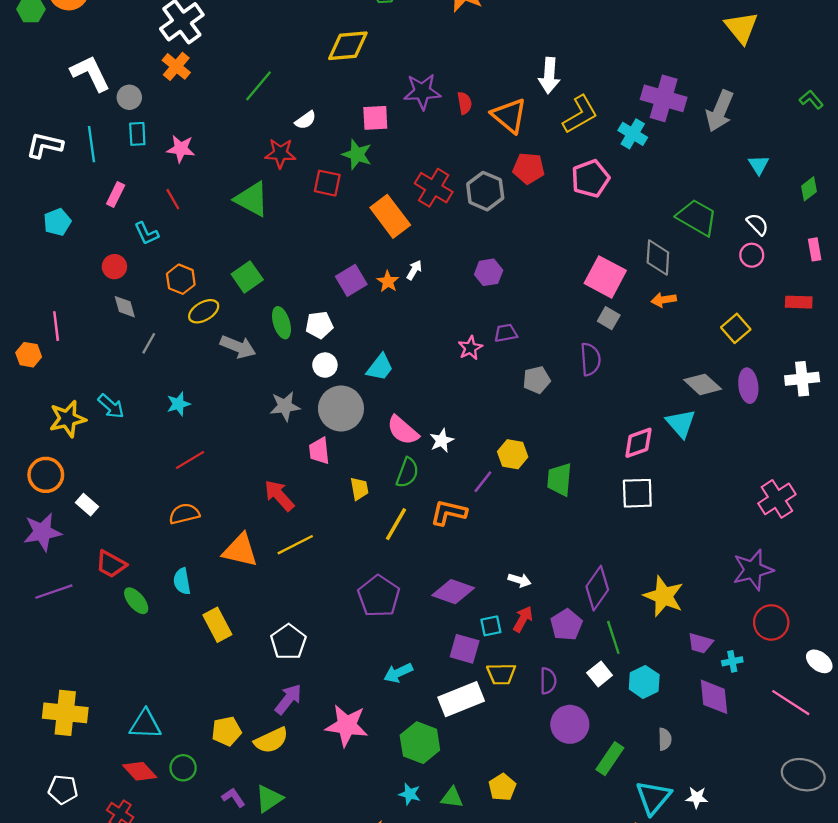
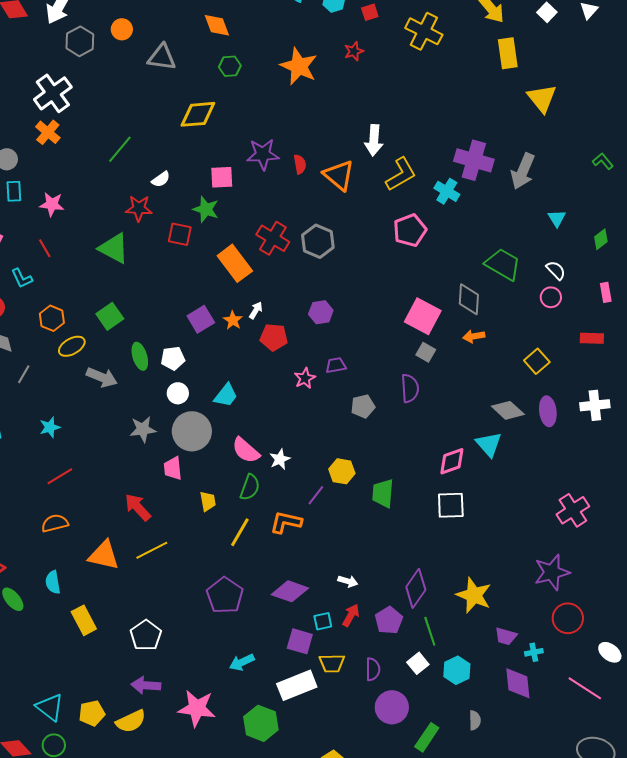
red pentagon: (529, 168) -> (274, 337), moved
purple arrow: (288, 699) -> (146, 685), turned -124
cyan triangle: (145, 724) -> (50, 707), moved, turned 36

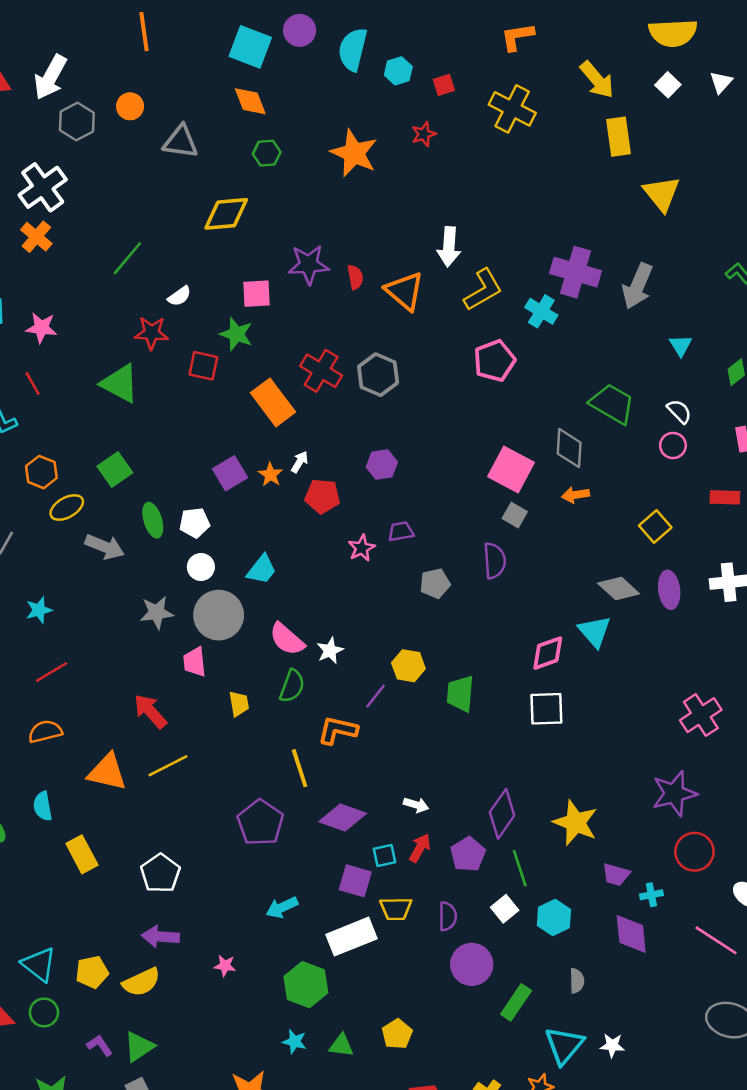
yellow line: (240, 532) -> (300, 768), moved, turned -48
pink star: (197, 708) -> (225, 966), size x0.5

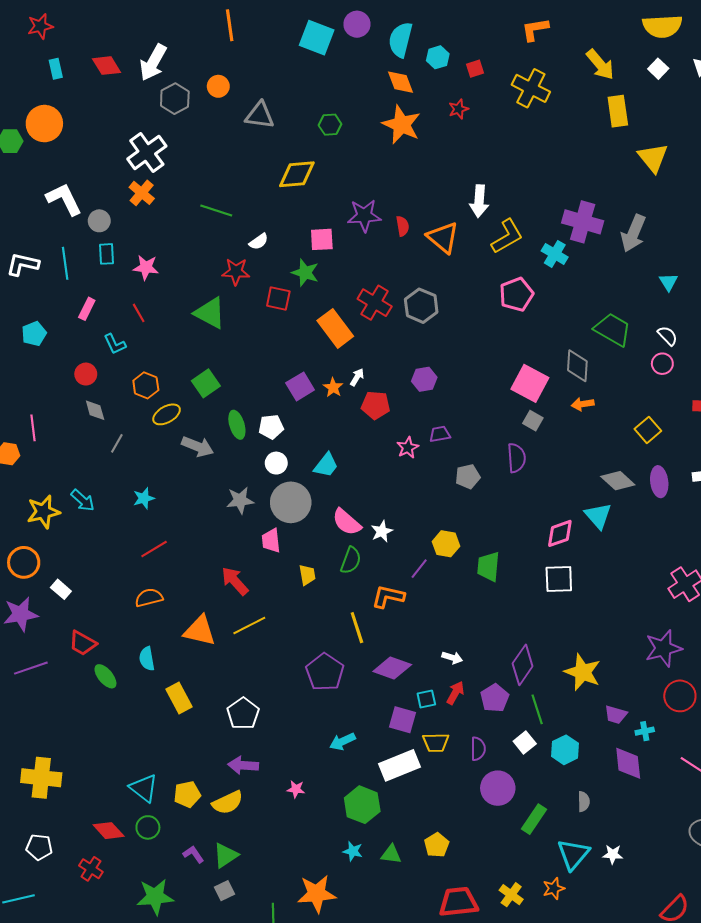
orange diamond: (250, 101) -> (400, 82), moved
green line: (127, 258) -> (216, 210), turned 68

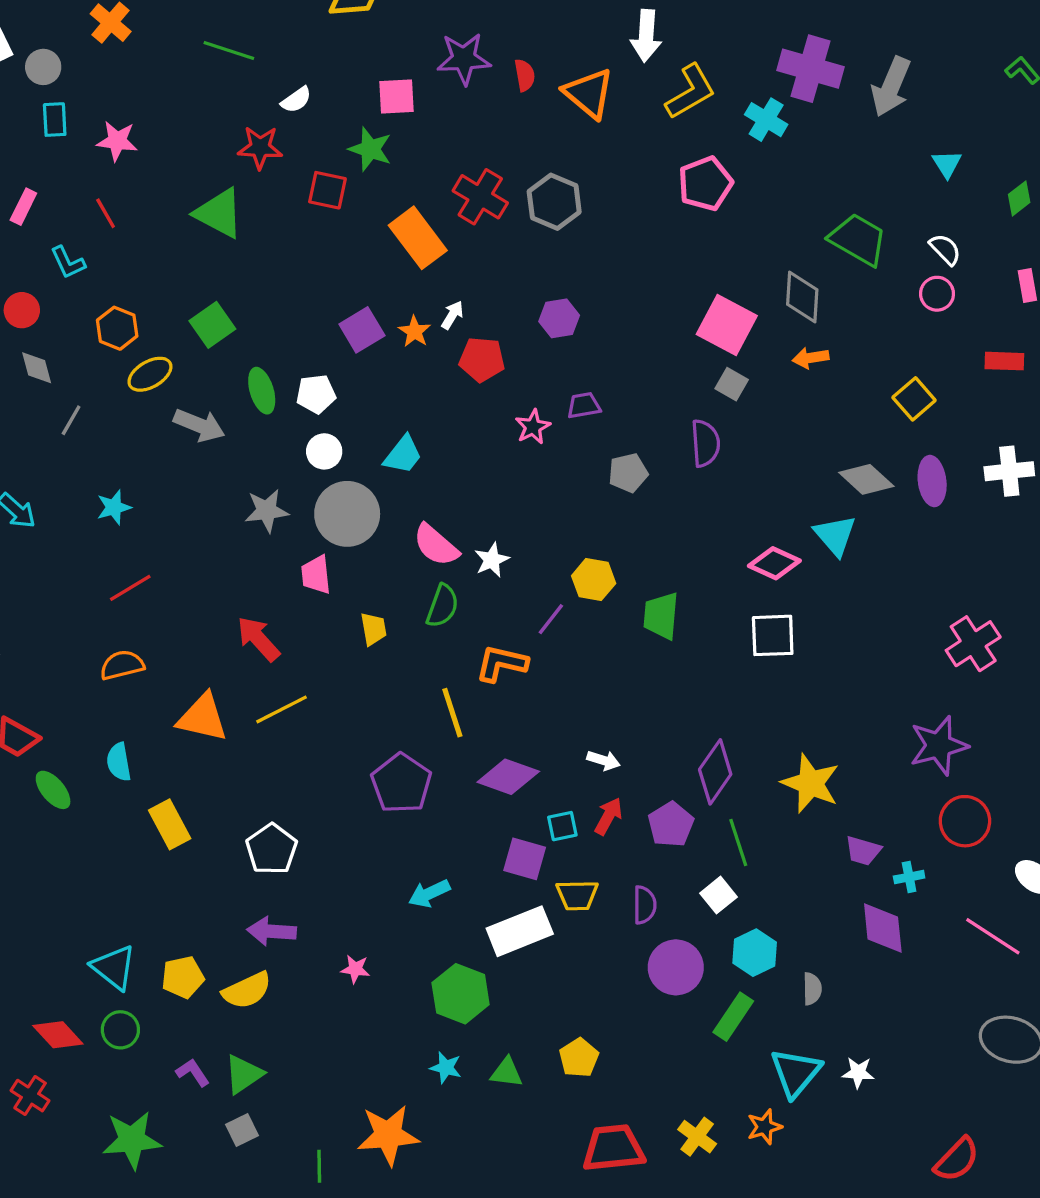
pink diamond: (560, 533) -> (774, 563), turned 44
cyan hexagon: (565, 750) -> (755, 953), moved

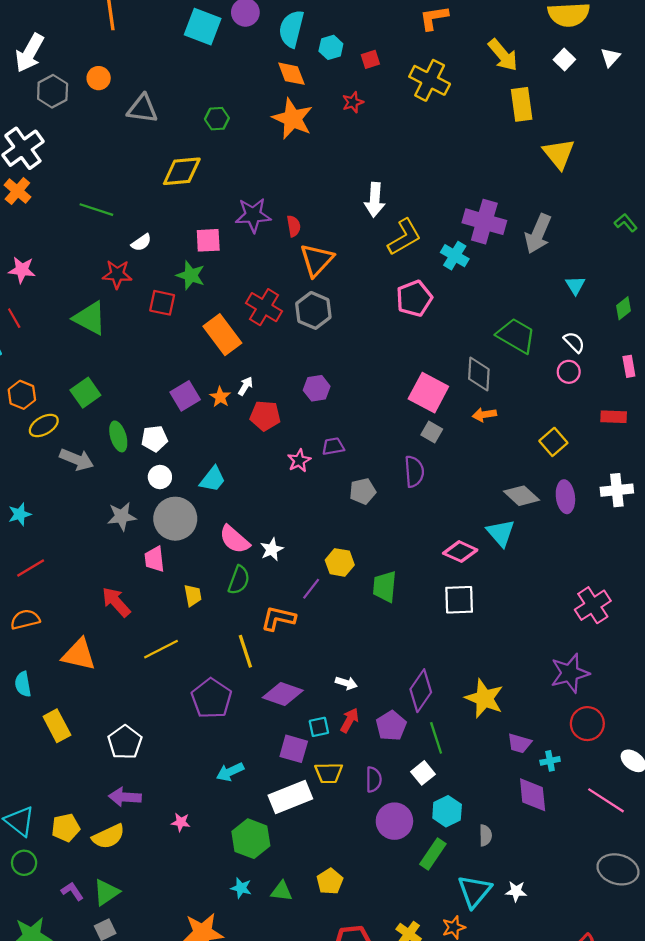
orange triangle: (589, 93) -> (317, 260), moved, turned 33
yellow line: (281, 709) -> (161, 649), moved

